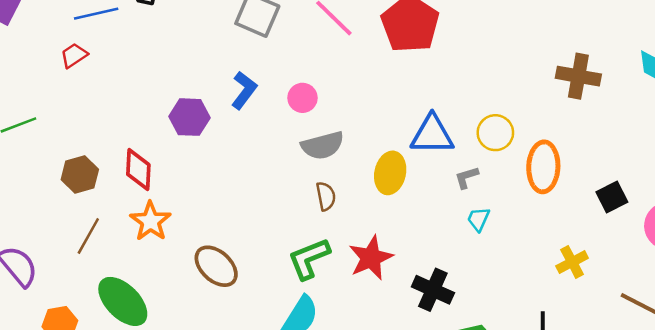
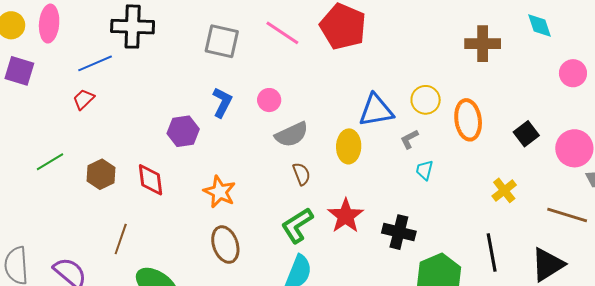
brown hexagon: (80, 175) -> (101, 174), moved
orange star: (150, 221) -> (220, 192), moved
brown ellipse: (216, 266) -> (225, 245), turned 39

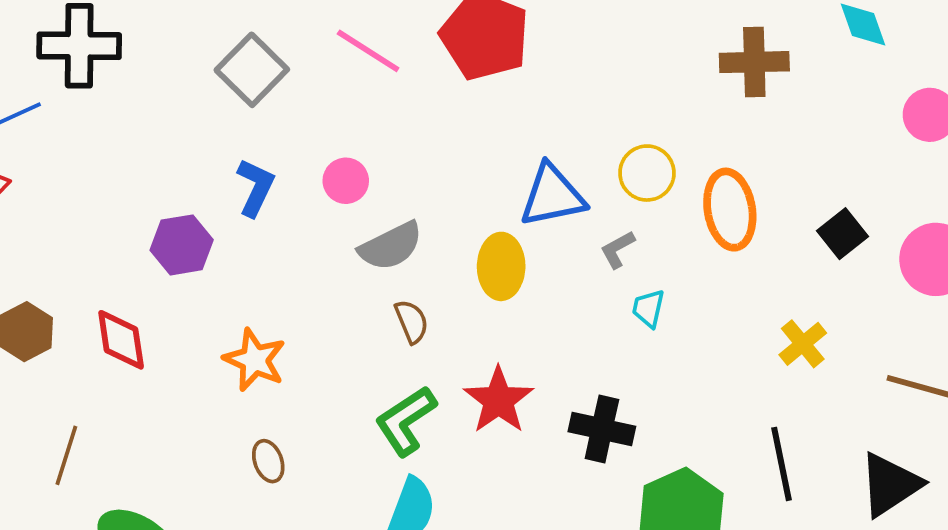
gray square: (222, 41) -> (252, 70), turned 33
brown ellipse: (225, 245) -> (268, 461), size x0.6

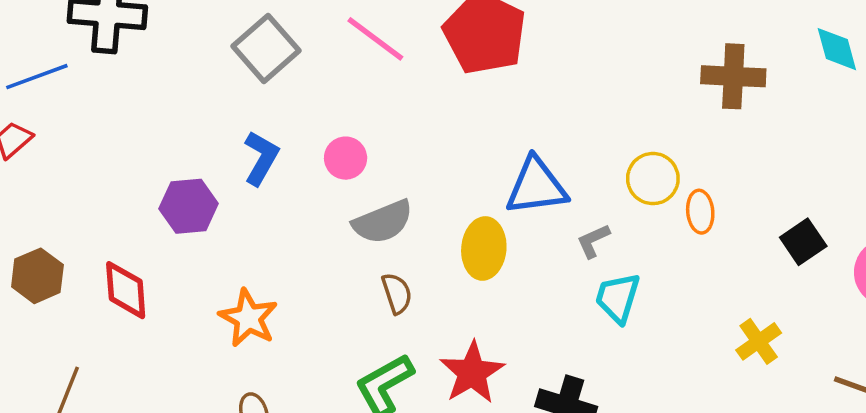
yellow circle: (647, 173) -> (653, 179), moved
orange ellipse: (730, 210) -> (700, 212), size x0.6
cyan trapezoid: (648, 308) -> (618, 298), size x1.4

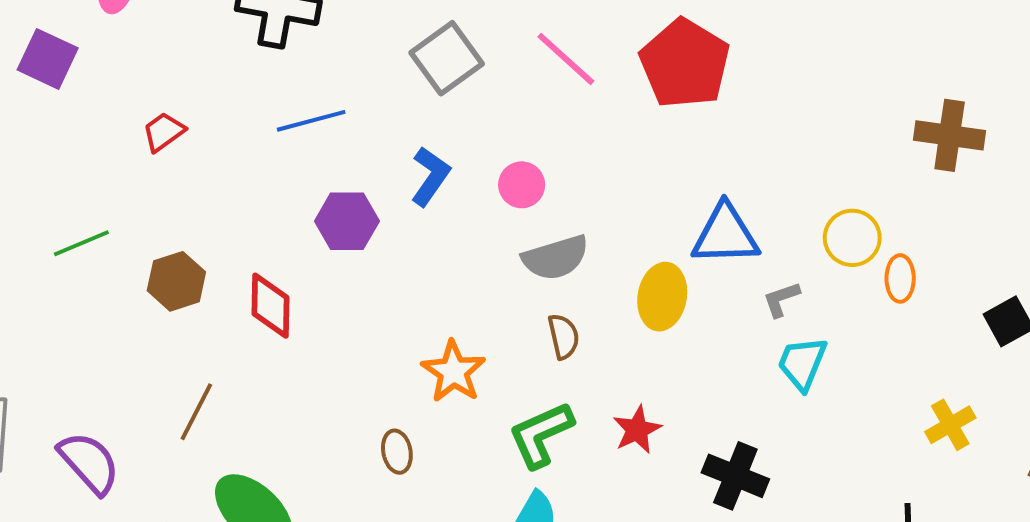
blue line: (37, 77) -> (311, 121), moved
orange star: (248, 318) -> (453, 372), moved
red star: (472, 373) -> (637, 430), size x0.7

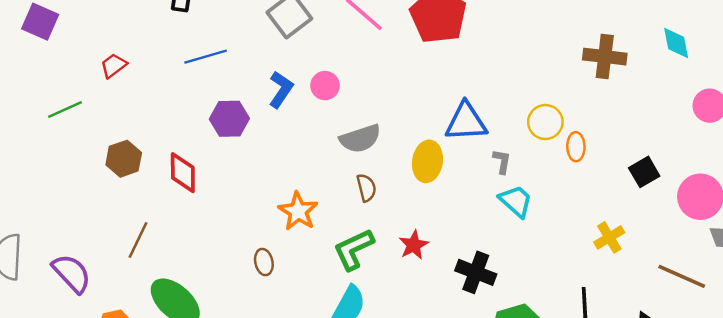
pink circle: (522, 185) -> (325, 86), moved
green line: (81, 243) -> (65, 109), moved
gray L-shape: (781, 299) -> (502, 161), turned 120
cyan trapezoid: (802, 363) -> (516, 201), turned 111

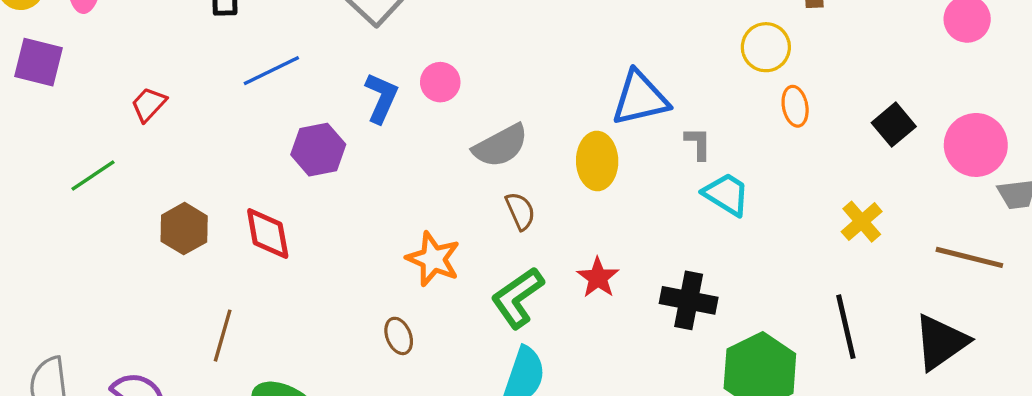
yellow circle: (545, 122) -> (766, 47), moved

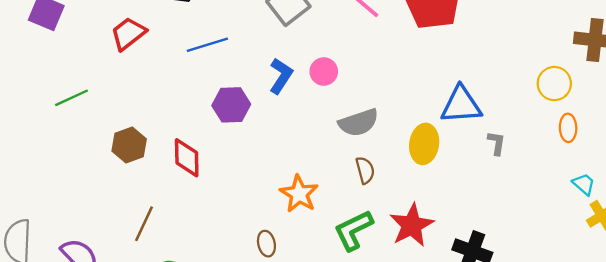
red trapezoid: (149, 104) -> (128, 34), moved, size x1.4
cyan trapezoid: (726, 194) -> (584, 184), moved, size x0.7
red star: (598, 278) -> (412, 225), size x1.5

